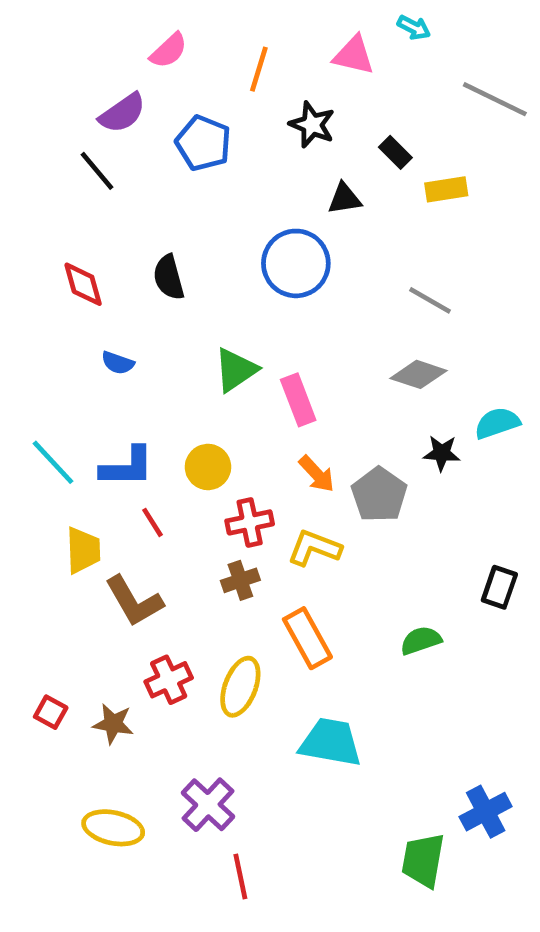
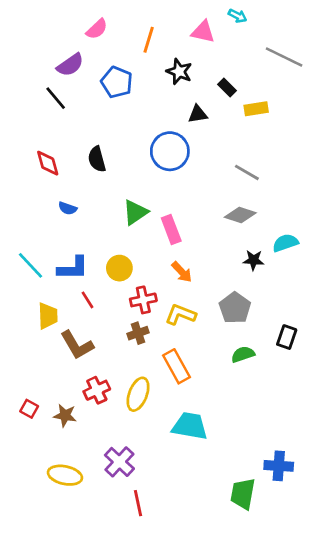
gray pentagon: (379, 495) -> (235, 308), moved
green semicircle: (421, 640) -> (243, 354), moved
blue cross: (486, 812) -> (279, 466), turned 32

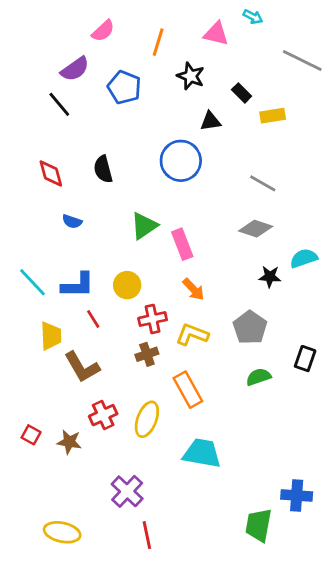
yellow ellipse: (65, 475) -> (62, 532), moved

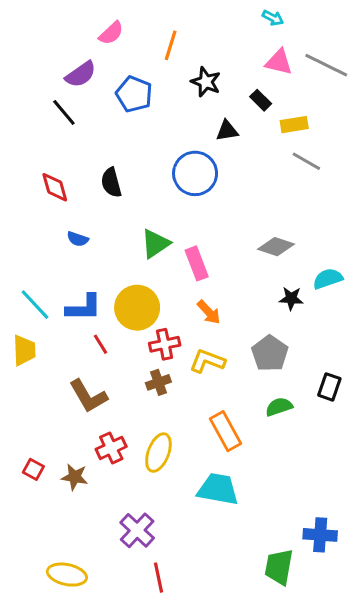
pink triangle: (216, 34) -> (279, 62), moved
gray line: (263, 183) -> (306, 161), moved
yellow circle: (127, 285) -> (137, 308), size x1.5
yellow trapezoid: (51, 336) -> (24, 350), moved
orange rectangle: (188, 390) -> (226, 431), moved

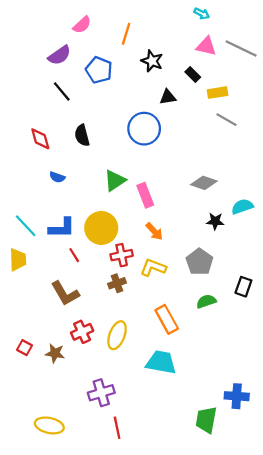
black line: (64, 112) -> (62, 91), moved
purple cross: (137, 530) -> (101, 393), turned 30

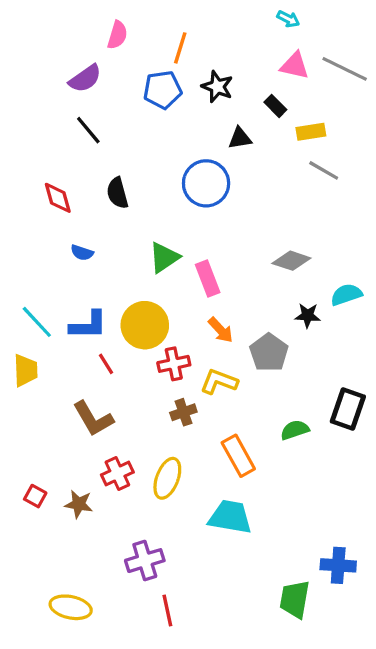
pink semicircle: (82, 25) -> (117, 35), turned -30
blue pentagon: (99, 70) -> (163, 90), moved, turned -30
gray pentagon: (199, 262) -> (269, 353), moved
brown cross: (117, 283) -> (183, 412), moved
black rectangle: (243, 287) -> (348, 409), size x1.4

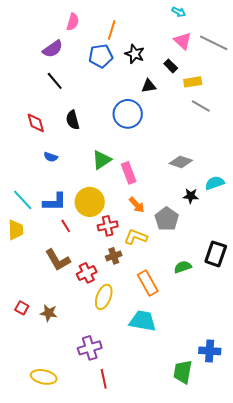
pink triangle: (295, 66) -> (183, 41), turned 30
red cross: (117, 473) -> (87, 273), moved

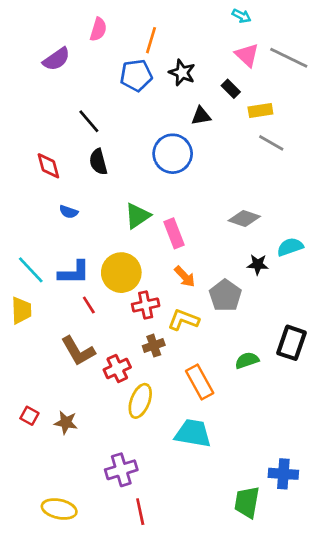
purple semicircle: (53, 49) -> (56, 59), moved
black line: (55, 81) -> (89, 121), moved

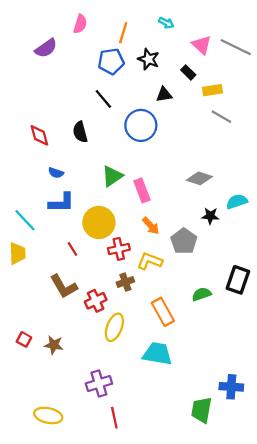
cyan arrow: (242, 16) -> (166, 23), moved
black line: (89, 121) -> (103, 99), moved
blue L-shape: (74, 273) -> (61, 203), moved

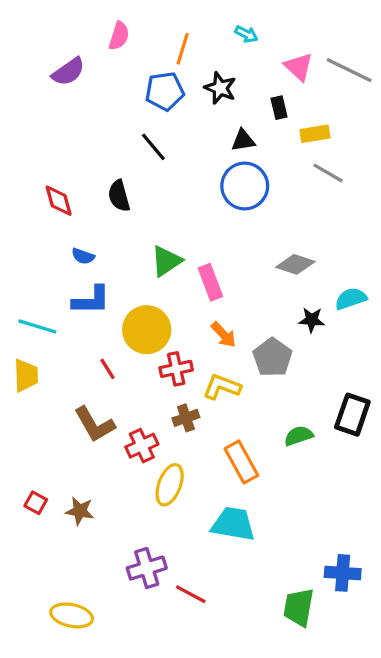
black rectangle: (188, 72) -> (279, 108), turned 32
blue circle: (141, 125) -> (245, 186), moved
cyan line: (25, 220) -> (37, 326), turned -30
red line: (114, 418) -> (191, 594), moved, turned -50

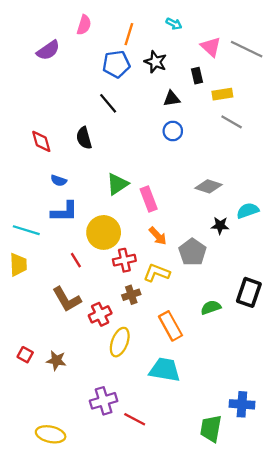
blue circle: (245, 186) -> (173, 131), size x0.6

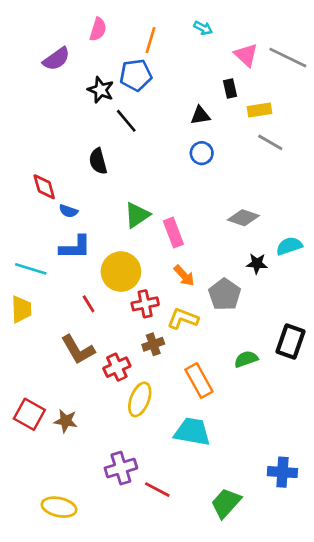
black star: (155, 62) -> (101, 90), moved
red diamond: (41, 141) -> (44, 187), moved
red square: (25, 355) -> (29, 414), size x1.6
green trapezoid: (211, 429) -> (226, 503), moved, turned 32

